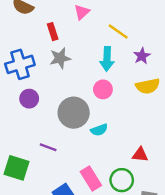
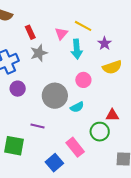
pink triangle: (82, 12) -> (61, 33), moved
pink circle: (103, 89) -> (83, 80), moved
red triangle: (140, 155) -> (112, 115), moved
green circle: (122, 180) -> (100, 132), moved

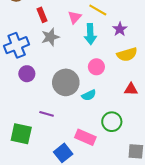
red triangle: (112, 115) -> (131, 89), moved
pink rectangle: (75, 147) -> (85, 137), turned -30

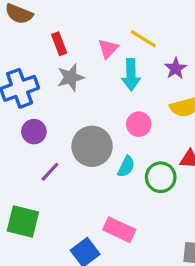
cyan semicircle: (89, 95) -> (126, 167), turned -40
purple line: (47, 114) -> (50, 172), moved, turned -64
green circle: (112, 122) -> (161, 177), moved

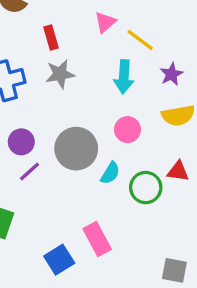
pink triangle: (108, 49) -> (105, 22), moved
purple circle: (34, 132) -> (21, 142), moved
pink rectangle: (119, 230) -> (97, 239), turned 32

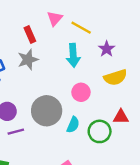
red rectangle: (51, 37) -> (30, 34), moved
purple line: (29, 172) -> (16, 132), turned 35

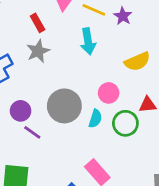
purple star: (107, 49) -> (123, 16), moved
pink circle: (81, 92) -> (109, 93), moved
purple line: (16, 132) -> (32, 132), turned 56

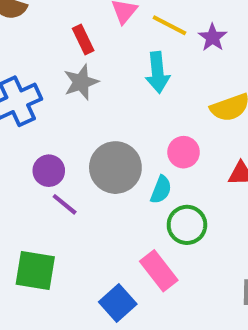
green circle: (125, 123) -> (187, 225), moved

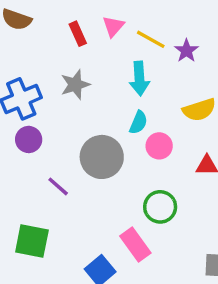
red rectangle: (83, 39) -> (78, 34), moved
purple circle: (49, 171) -> (29, 139), moved
cyan semicircle: (161, 190) -> (138, 123), moved

